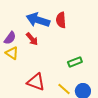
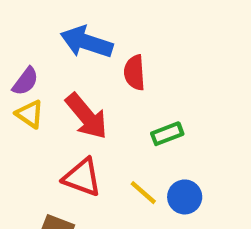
red semicircle: (61, 20) -> (134, 73), moved
red arrow: (32, 39) -> (86, 116), moved, size x1.6

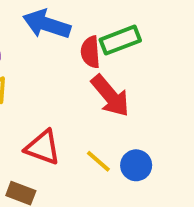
red arrow: (86, 116) -> (110, 96), moved
green rectangle: (167, 134) -> (120, 40), moved, size x1.4

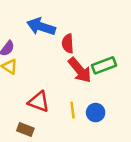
green rectangle: (120, 40) -> (104, 65), moved
yellow line: (98, 161) -> (73, 110), turned 42

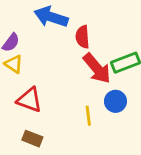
red triangle: (39, 102) -> (30, 100), moved
blue circle: (96, 113) -> (115, 101), moved

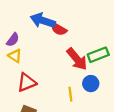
red semicircle: (83, 37) -> (59, 29), moved, turned -56
red triangle: (30, 100) -> (27, 82), turned -42

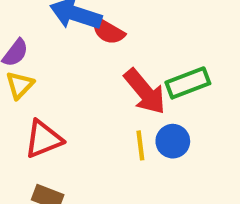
yellow triangle: (15, 56) -> (20, 85), turned 40
yellow line: (70, 94) -> (140, 145), moved

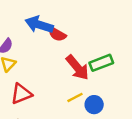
blue circle: (173, 141) -> (94, 105), moved
yellow line: (140, 145) -> (75, 97), turned 70

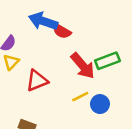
red triangle: (21, 94) -> (37, 81), moved

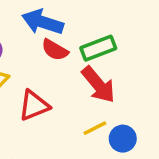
red semicircle: (62, 31) -> (55, 50), moved
green rectangle: (107, 61) -> (98, 48), moved

